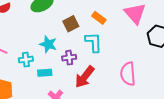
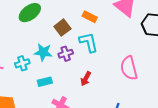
purple cross: (69, 58) -> (66, 54), moved
cyan cross: (26, 60) -> (22, 63), moved
red arrow: (85, 77) -> (86, 79), size x0.6

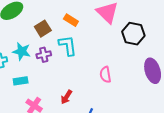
pink semicircle: (129, 68) -> (105, 75), size x0.7
red arrow: (86, 79) -> (66, 97), moved

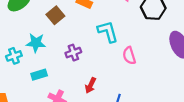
cyan L-shape: (68, 45) -> (108, 32), moved
purple cross: (44, 55) -> (73, 53), moved

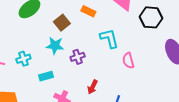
cyan star: (36, 43) -> (55, 46), moved

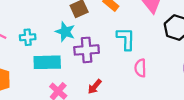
purple cross: (78, 57) -> (87, 50), size x1.5
cyan rectangle: (46, 76) -> (47, 62), size x1.6

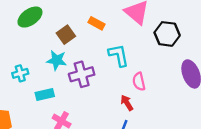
cyan rectangle: (47, 62) -> (45, 94), size x0.7
red arrow: (95, 87) -> (127, 103), moved, turned 119

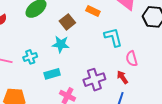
purple cross: (82, 74) -> (94, 80), moved

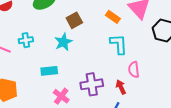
orange rectangle: (93, 11) -> (113, 17), moved
cyan star: (61, 44) -> (63, 42), turned 30
cyan cross: (30, 57) -> (26, 40), moved

